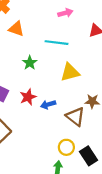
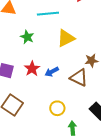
yellow circle: (66, 147) -> (57, 108), moved

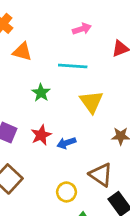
yellow triangle: (66, 38) -> (91, 102), turned -48
brown triangle: (79, 78) -> (101, 175), moved

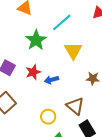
cyan line: (73, 66) -> (62, 22), turned -50
green star: (41, 93) -> (36, 40), size x1.5

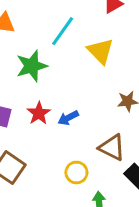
green star: (36, 40) -> (32, 66), turned 30
yellow triangle: (73, 51) -> (100, 51), moved

